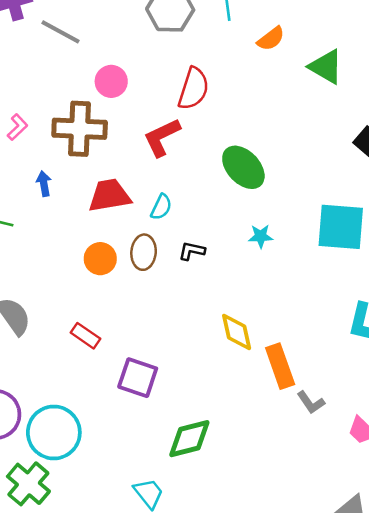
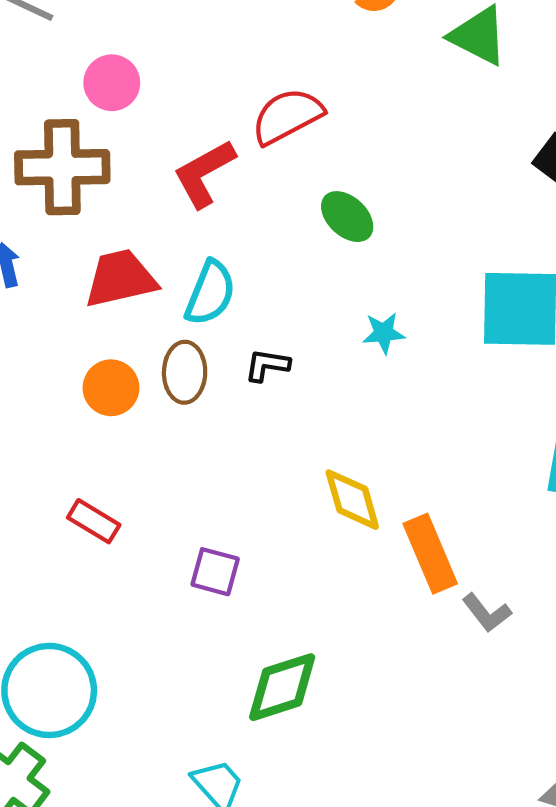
red semicircle: (193, 89) -> (287, 116), moved, turned -132
green ellipse: (243, 167) -> (347, 217), size x0.7
cyan semicircle: (161, 207) -> (210, 293), size x1.4
purple square: (138, 378) -> (215, 572), moved, size x0.7

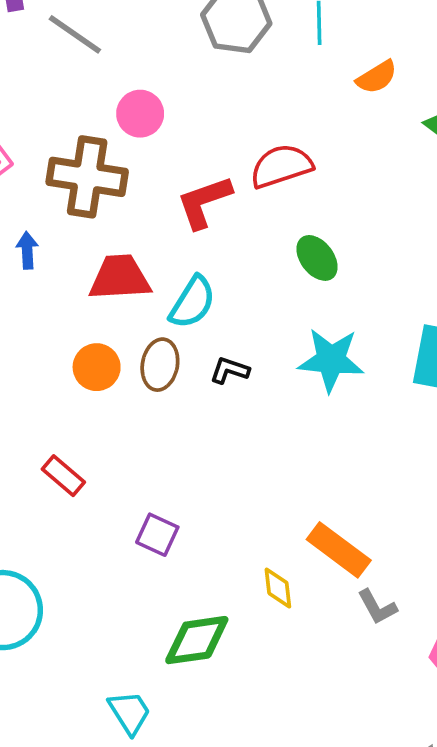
cyan star: (384, 333) -> (331, 360), size x1.8
yellow diamond: (352, 500) -> (278, 588), moved, size x0.7
orange rectangle: (430, 554) -> (339, 550), turned -40

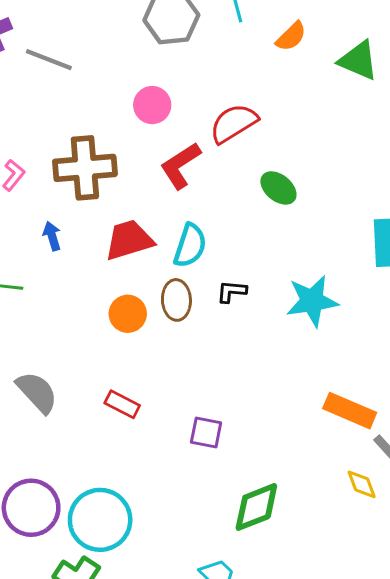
pink circle: (140, 114) -> (152, 105), moved
cyan star: (331, 360) -> (312, 301), moved
yellow diamond: (278, 588) -> (362, 484), moved

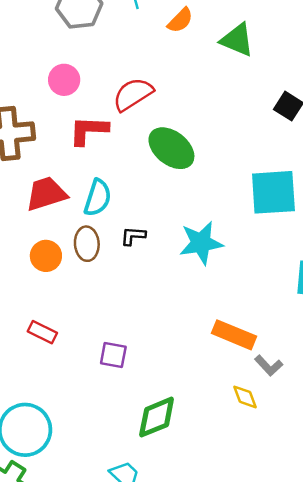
red L-shape: (180, 166) -> (89, 130), turned 36
green ellipse: (278, 188) -> (171, 148), size x1.5

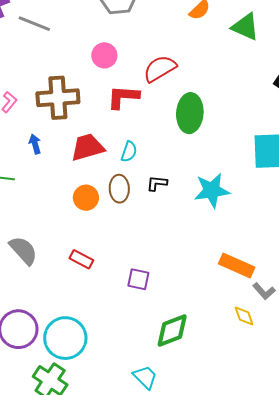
green ellipse: (171, 148) -> (190, 113), turned 54
cyan semicircle: (98, 198) -> (129, 152), size x0.7

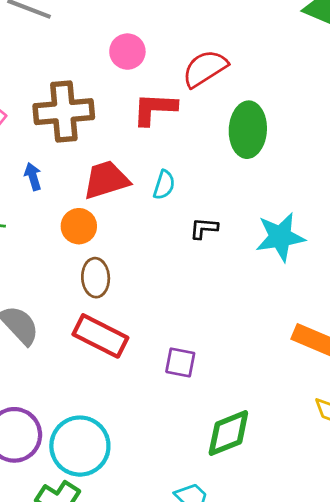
brown ellipse: (119, 189) -> (96, 278), moved
orange circle: (86, 198) -> (79, 226), moved
red rectangle: (81, 259) -> (100, 336), size x1.6

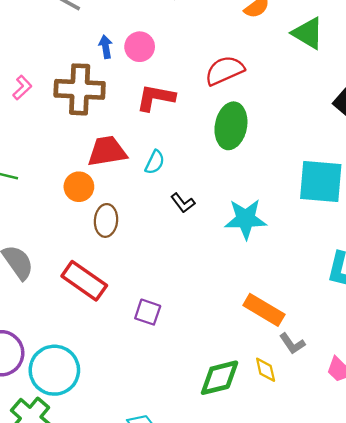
red semicircle: (205, 68) -> (225, 70), moved
blue arrow: (33, 176) -> (106, 47), moved
black L-shape: (204, 228) -> (183, 203), turned -140
brown ellipse: (96, 278) -> (106, 220), moved
green diamond: (228, 433) -> (220, 378), moved

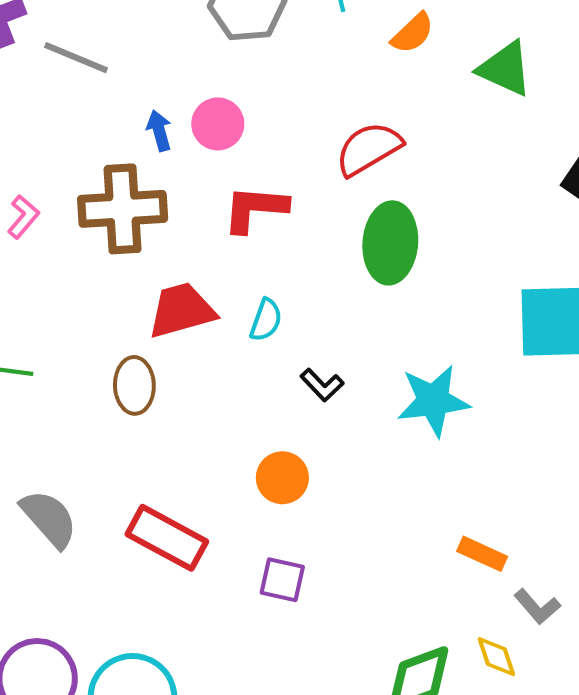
orange circle: (79, 187) -> (282, 478), moved
brown ellipse: (106, 220) -> (134, 385), moved
orange rectangle: (264, 310) -> (482, 554), size x0.7

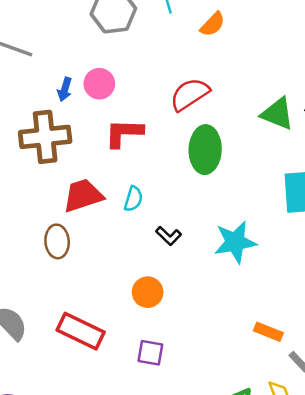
green triangle: (505, 69) -> (277, 114), moved
blue arrow: (159, 131) -> (65, 89), turned -145

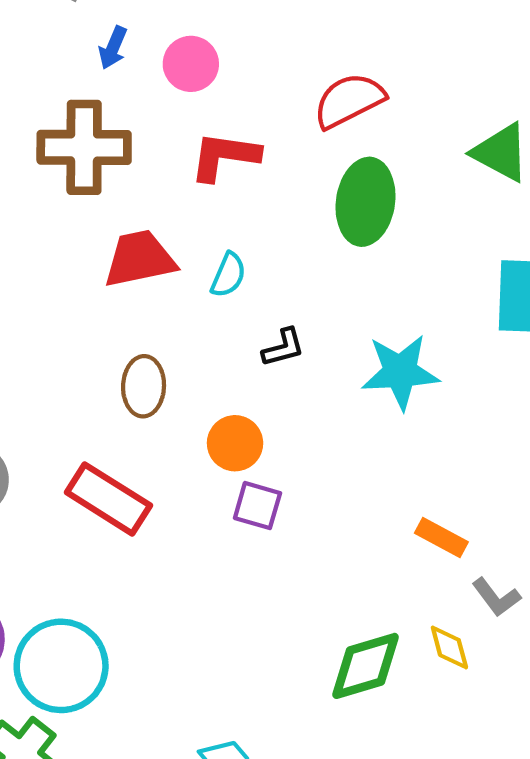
blue arrow: (65, 89) -> (113, 48), moved
black L-shape: (169, 236) -> (283, 348), turned -65
brown ellipse: (57, 241) -> (144, 386), moved
purple square: (150, 353) -> (257, 506), moved

